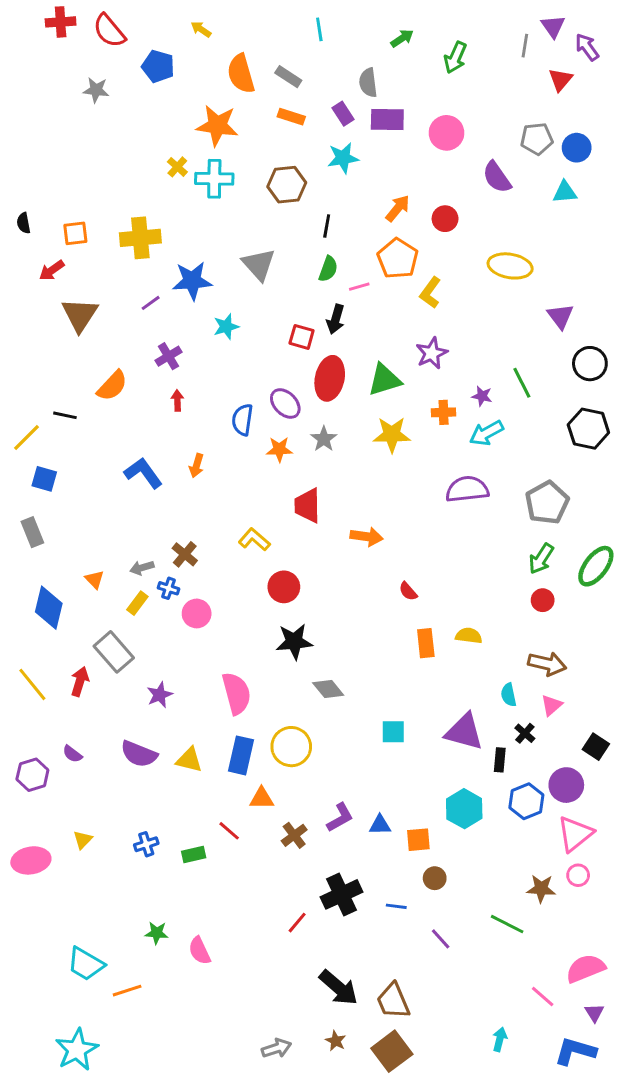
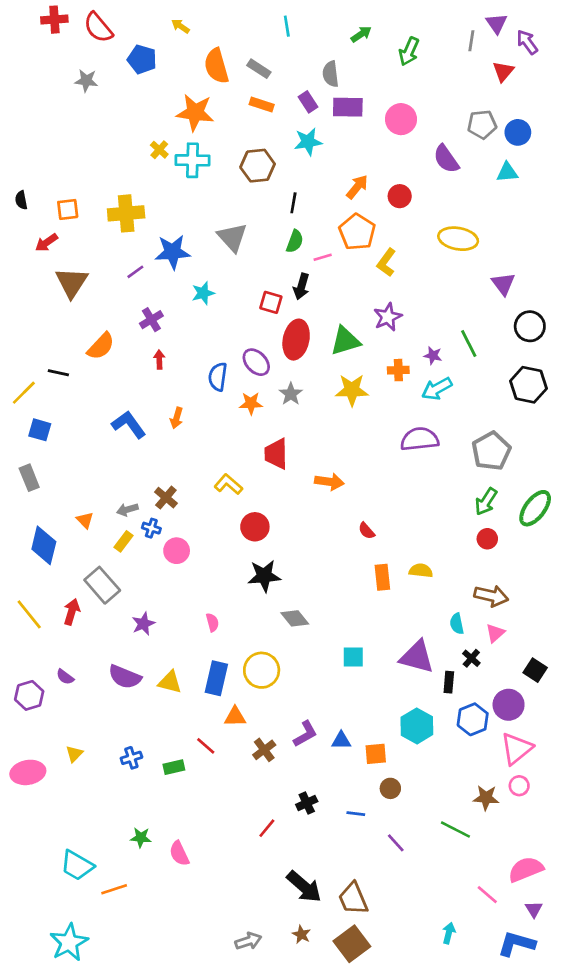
pink semicircle: (237, 693) -> (212, 622), size x0.5
black cross: (342, 894) -> (307, 803), size x0.6

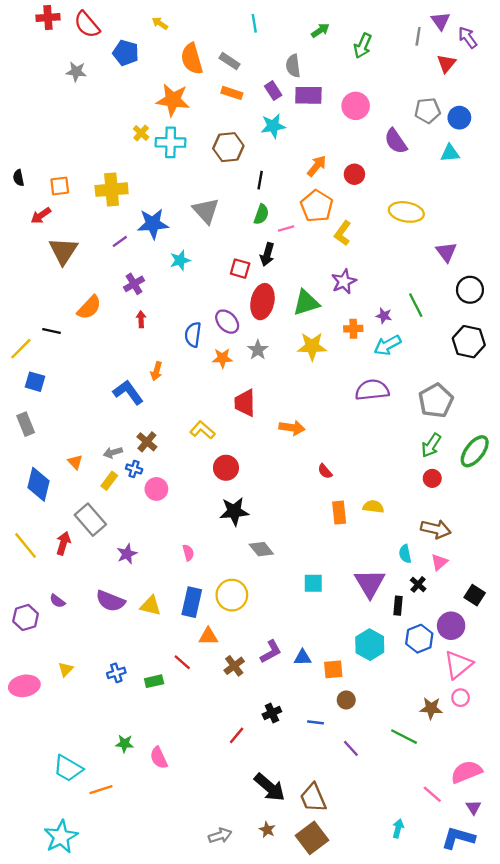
blue L-shape: (129, 425) -> (128, 392), moved
purple triangle: (417, 657) -> (370, 583), turned 44

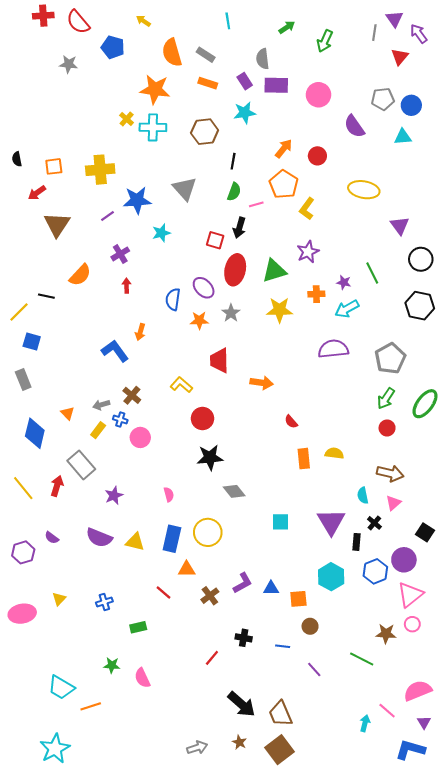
green rectangle: (154, 681) -> (138, 627), moved
black cross: (272, 713) -> (244, 638), turned 35
cyan arrow: (398, 828) -> (365, 723), moved

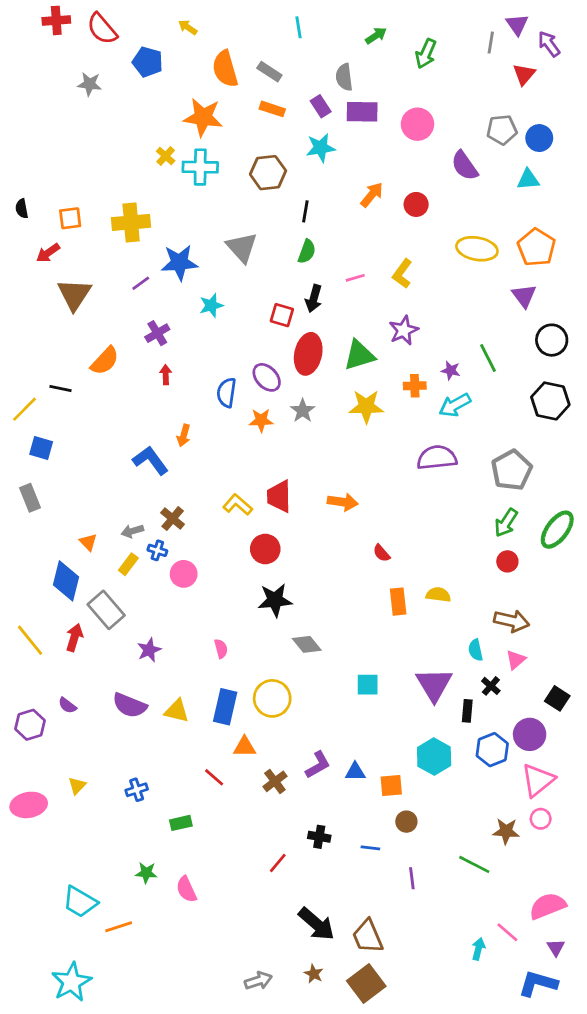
orange pentagon: (284, 184) -> (536, 247), moved
pink line: (256, 204) -> (355, 278), moved
red trapezoid: (219, 360) -> (279, 496), moved
blue diamond: (35, 433) -> (66, 581), moved
purple line: (314, 669) -> (412, 878), turned 35

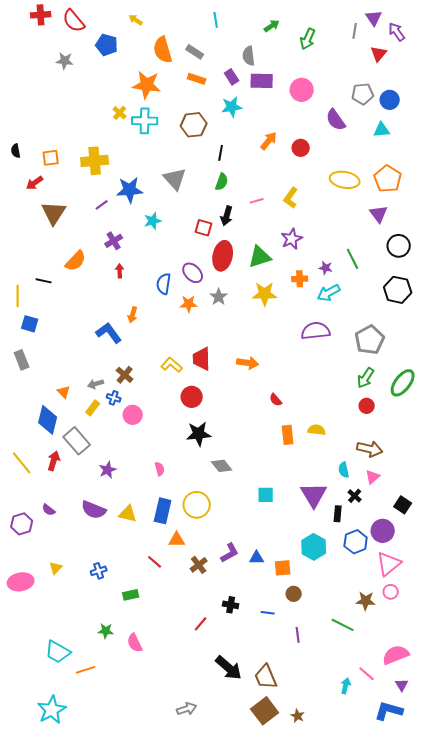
yellow line: (25, 409) -> (18, 296), turned -45
brown star: (314, 974) -> (298, 716), moved

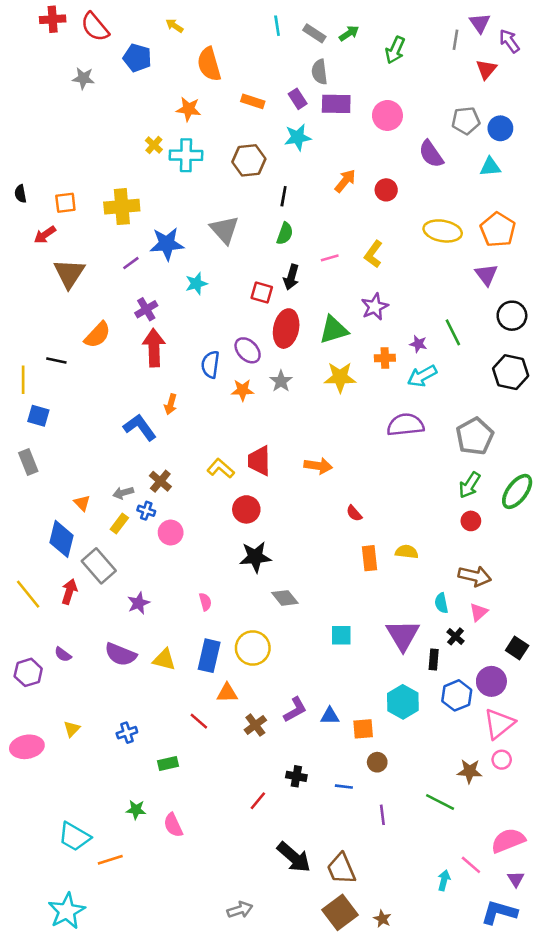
gray rectangle: (195, 52) -> (314, 33), moved
orange star: (147, 85) -> (189, 109), size x0.7
red arrow: (120, 271) -> (154, 348), size x2.0

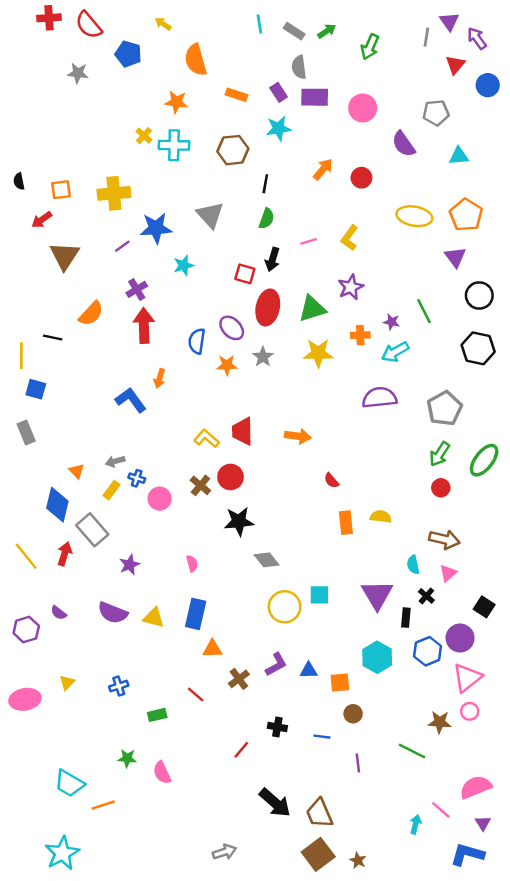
blue circle: (500, 128) -> (488, 85), moved
brown cross: (160, 481) -> (200, 485), moved
yellow circle: (253, 648) -> (285, 607), moved
red line: (199, 721) -> (196, 695), moved

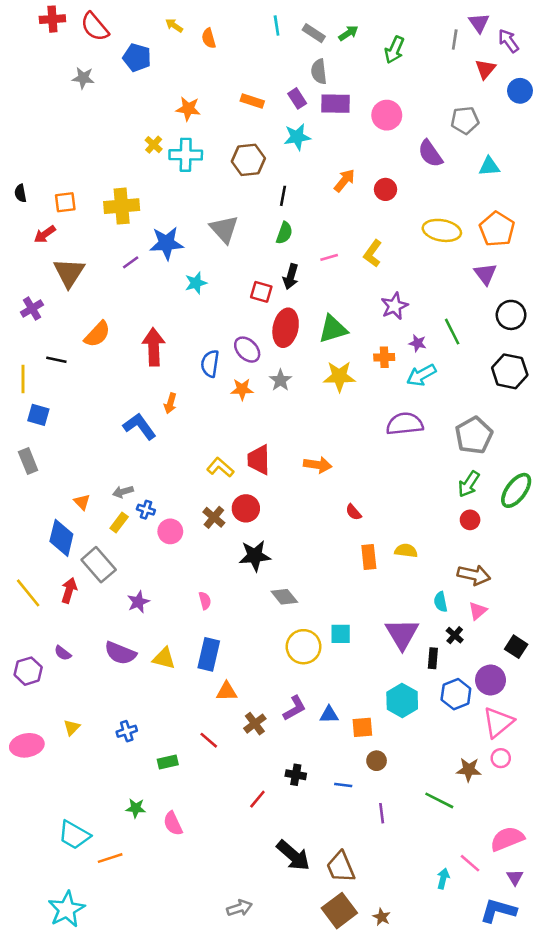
orange semicircle: (196, 60) -> (209, 38), moved, size x0.6
purple star: (351, 287) -> (394, 306), moved
purple cross: (137, 289) -> (32, 309), moved

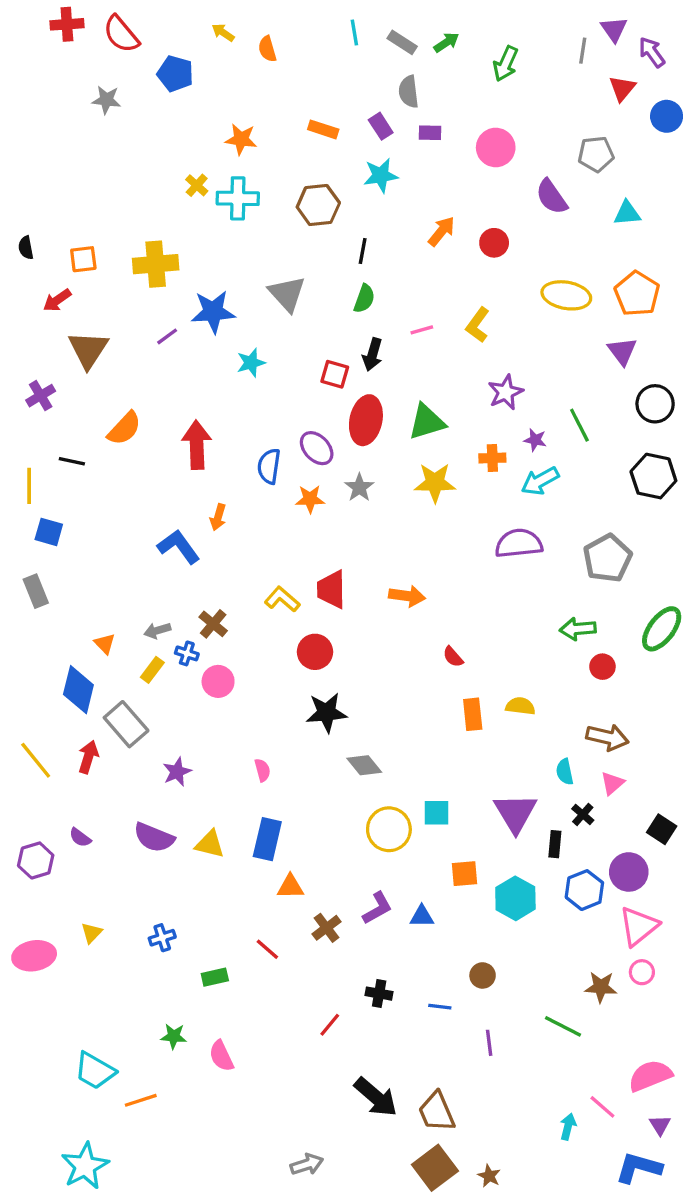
purple rectangle: (336, 104) -> (430, 133), size x0.6
green arrow: (469, 484) -> (578, 629), moved, turned 52
brown cross: (214, 517) -> (213, 624), moved
orange square: (362, 727) -> (464, 874), moved

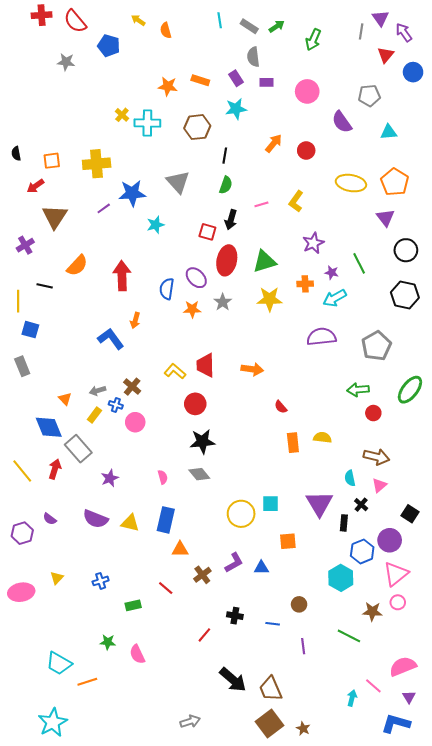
orange star: (241, 139) -> (168, 86), moved
blue diamond: (78, 690) -> (49, 427), turned -36
gray diamond: (364, 765) -> (199, 474), moved
cyan hexagon: (515, 898) -> (341, 578), moved

